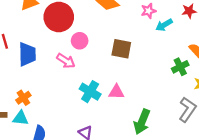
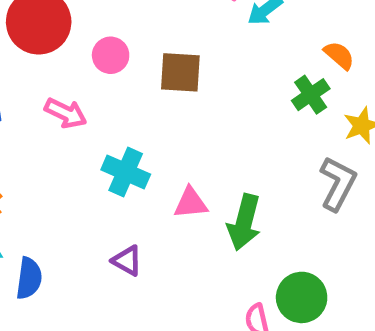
pink circle: (80, 41) -> (111, 55), moved
pink triangle: (116, 92) -> (191, 203), moved

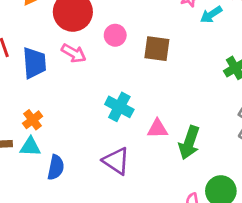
pink arrow: (66, 113) -> (74, 53), moved
purple triangle: (127, 261) -> (116, 161), size x1.5

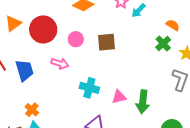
pink arrow: (74, 53) -> (60, 64), moved

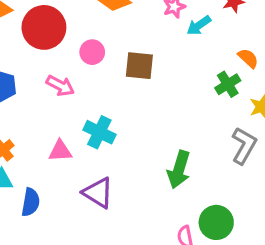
pink triangle: (119, 97) -> (60, 151), moved

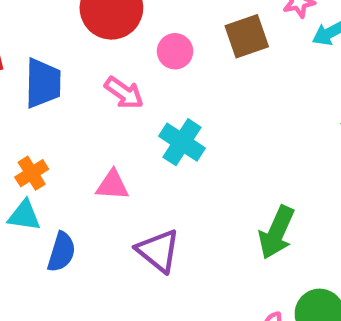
brown square: (139, 66) -> (247, 36), moved, turned -32
cyan cross: (99, 132) -> (182, 142), moved

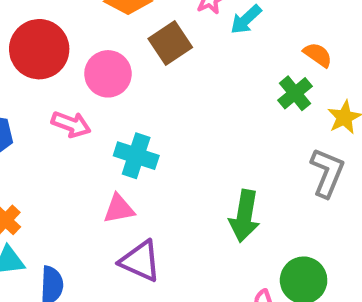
pink circle: (175, 51) -> (108, 74), size x1.4
pink triangle: (112, 185) -> (119, 209), moved

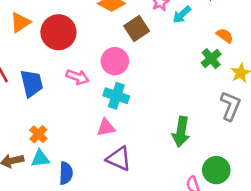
pink circle: (108, 74) -> (115, 61), moved

